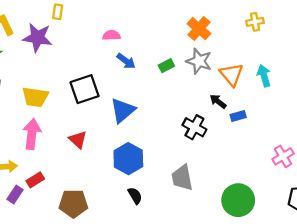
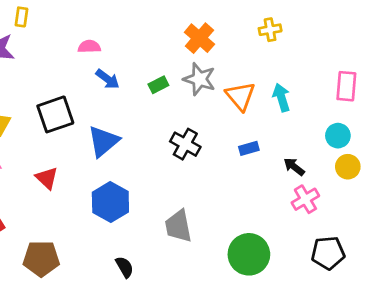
black arrow: (218, 101) -> (294, 167), moved
black cross: (194, 127) -> (185, 144), moved
black semicircle: (135, 196) -> (125, 267), moved

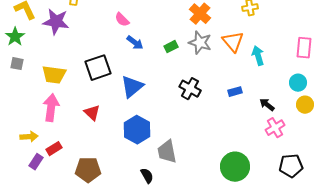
pink semicircle: (89, 47) -> (122, 20), turned -133
orange triangle: (240, 96) -> (233, 42), moved
gray trapezoid: (178, 226) -> (167, 152), moved

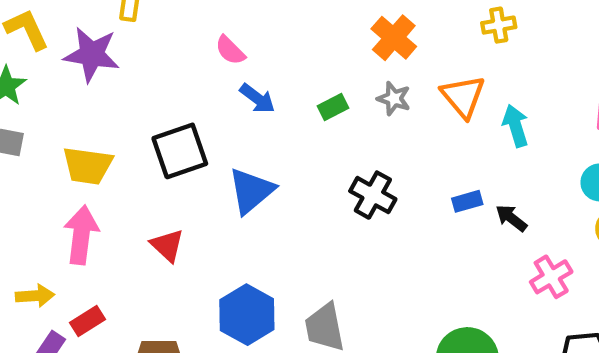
gray star: (200, 43) -> (394, 99), size x0.7
black arrow: (267, 105) -> (511, 218), moved
blue hexagon: (137, 130) -> (247, 315), moved

